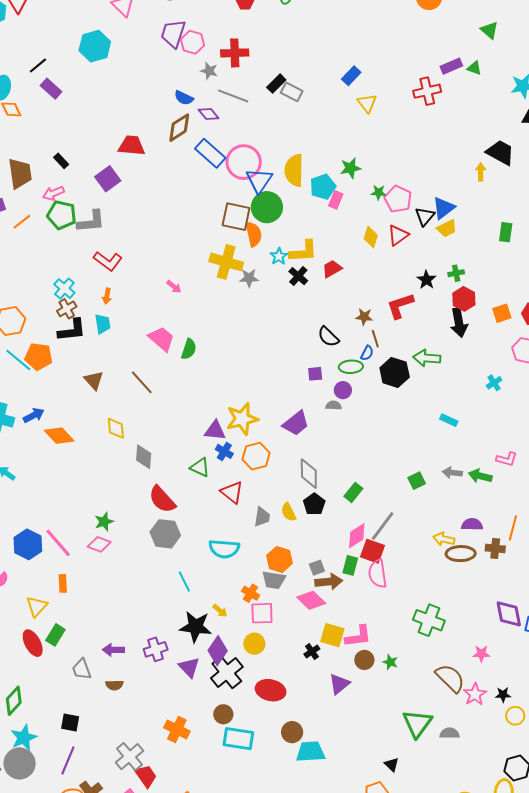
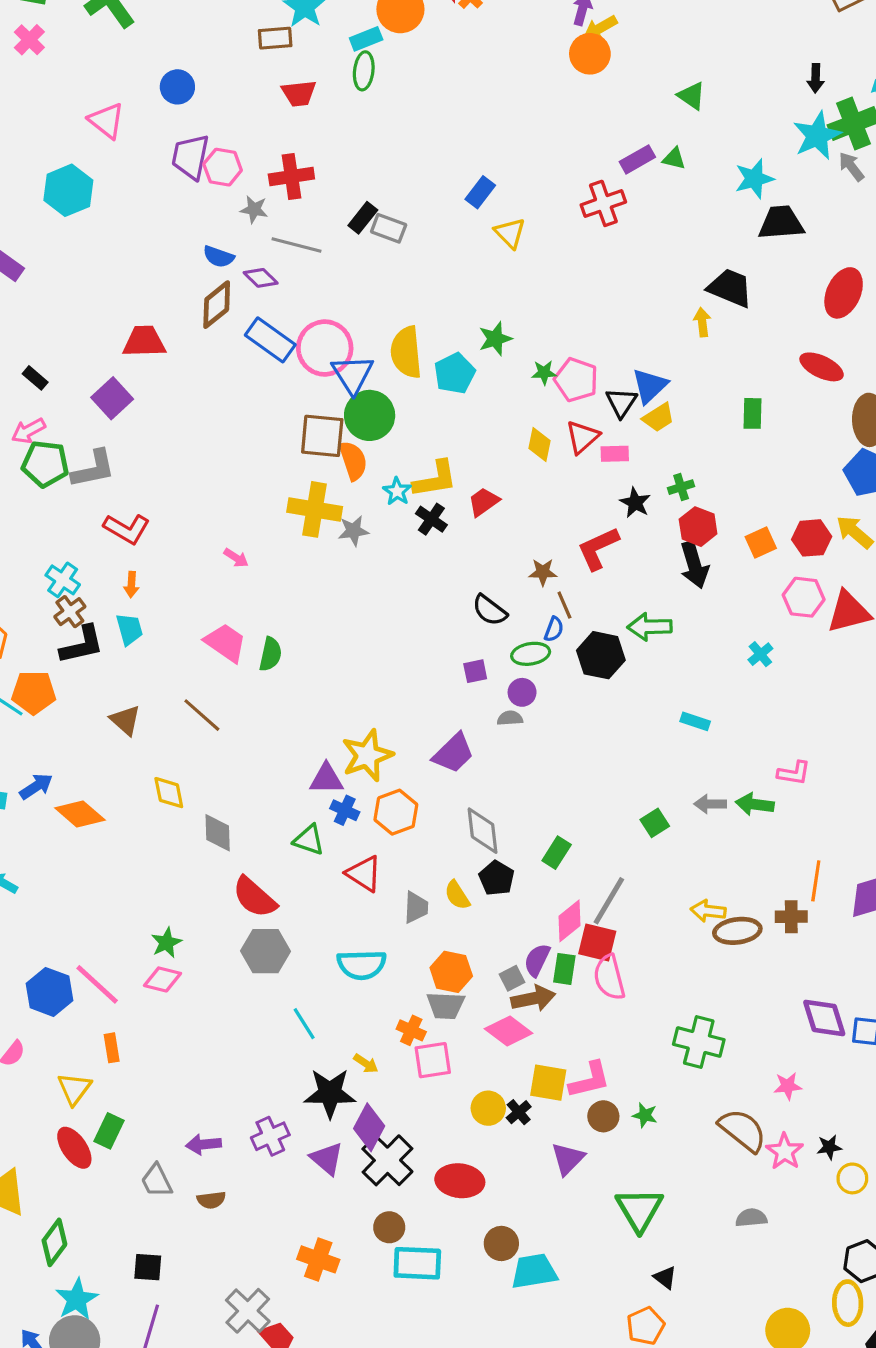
pink rectangle: (336, 200) -> (615, 454), moved, turned 72
purple semicircle: (472, 524) -> (537, 960), moved, turned -60
yellow circle: (254, 644) -> (488, 1108), moved
green triangle: (417, 724) -> (639, 1210), moved

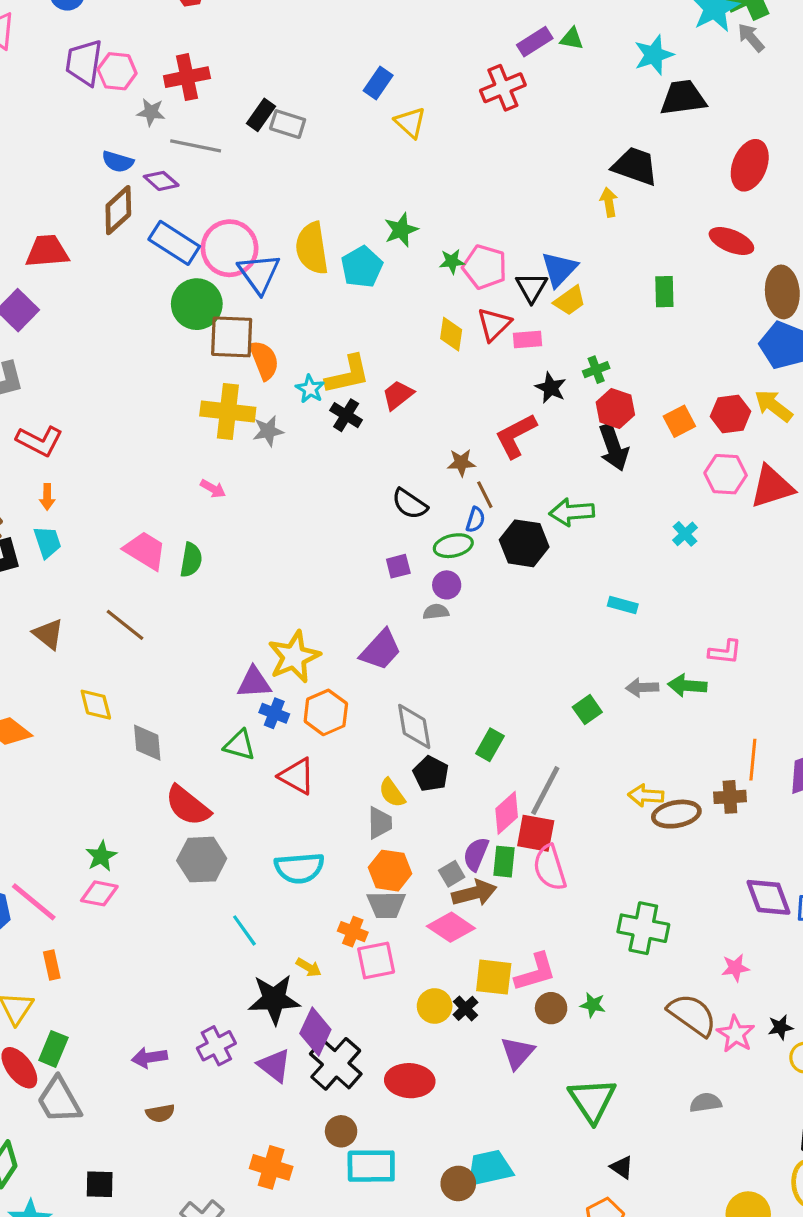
green circle: (370, 415) -> (197, 304), moved
pink arrow: (236, 558) -> (213, 489), moved
gray trapezoid: (416, 907) -> (380, 823), moved
gray trapezoid: (157, 1181) -> (59, 1100), moved, size x1.4
brown circle: (501, 1243) -> (458, 1183), moved

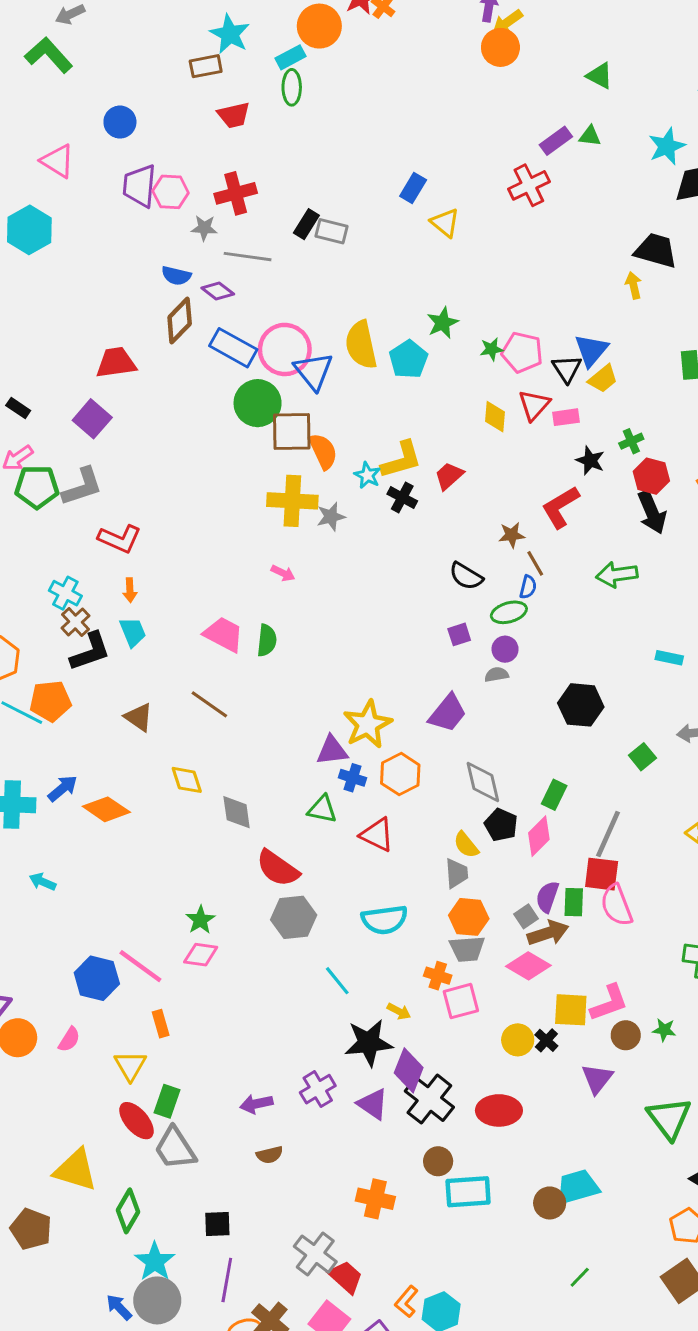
black hexagon: (524, 543) -> (581, 705), moved
pink diamond: (507, 813) -> (539, 836), moved

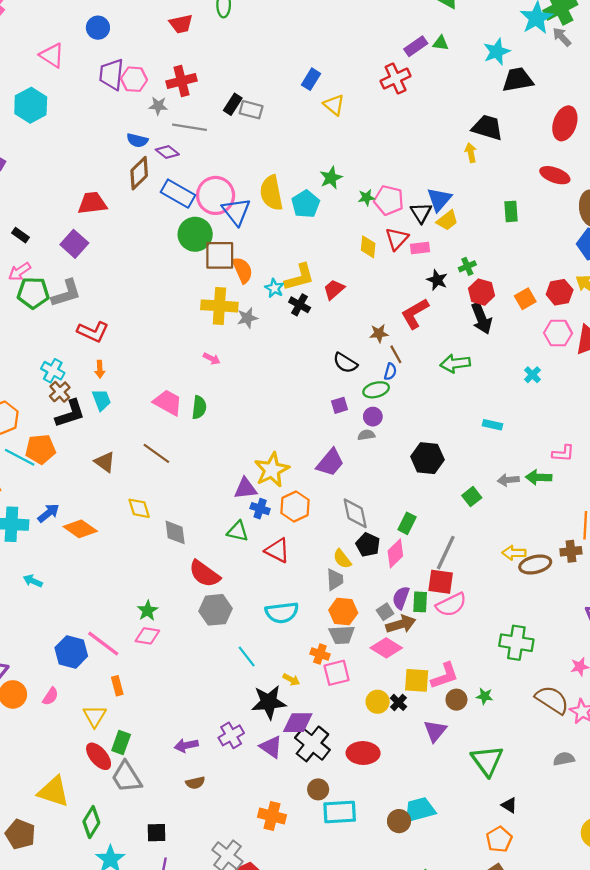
pink semicircle: (616, 905) -> (451, 605), turned -96
purple diamond: (409, 1070) -> (298, 723), turned 68

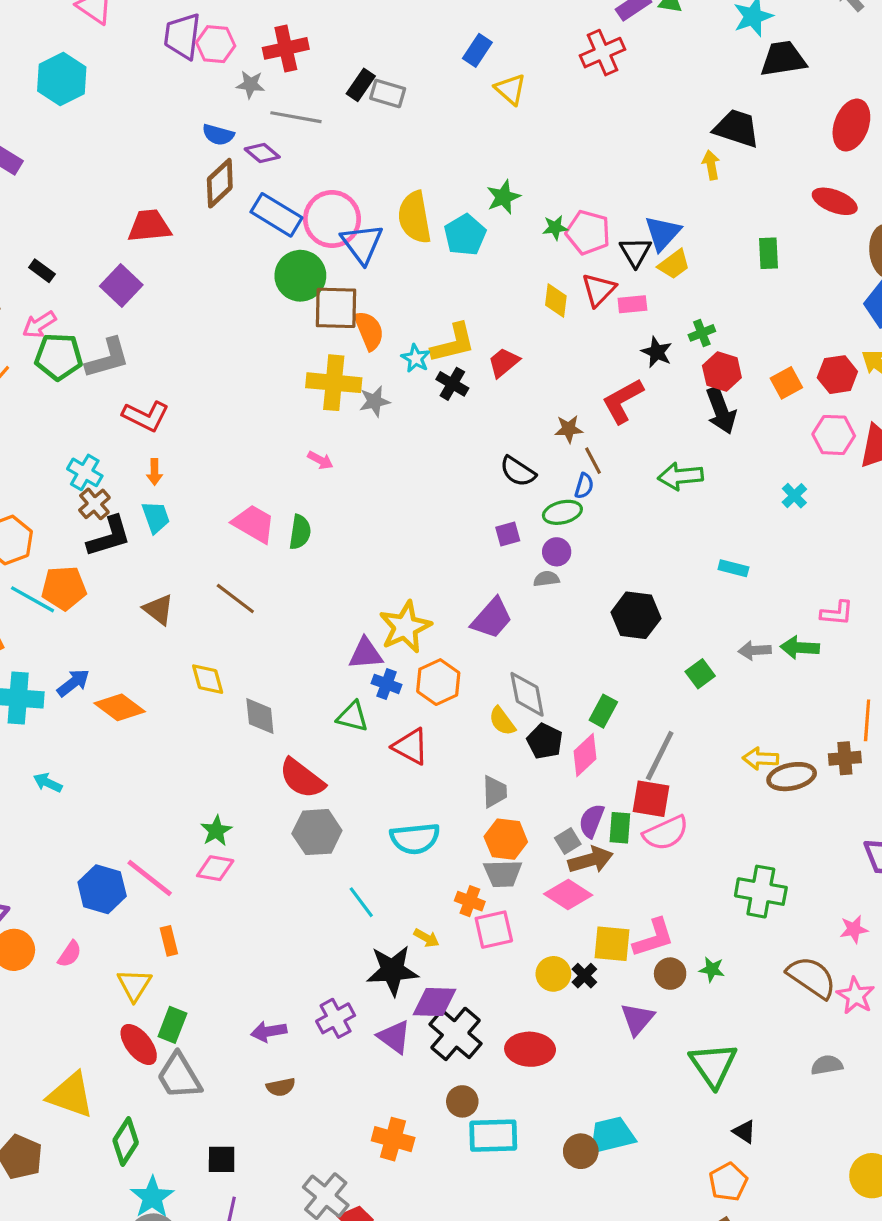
yellow semicircle: (342, 559) -> (502, 721), moved

